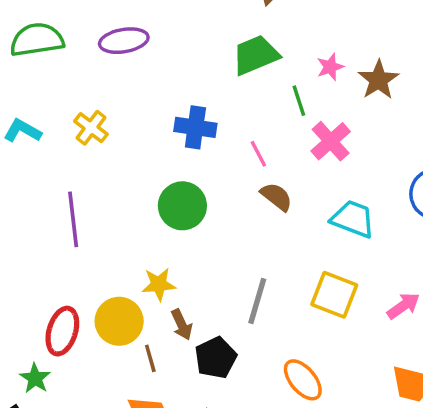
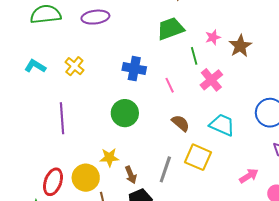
brown semicircle: (276, 197) -> (181, 123), moved
yellow square: (334, 295) -> (198, 157), moved
brown arrow: (182, 325) -> (131, 175), moved

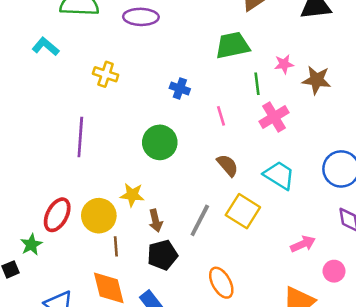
brown star: (240, 46) -> (317, 80), turned 30
cyan L-shape: (35, 66) -> (46, 46), moved
yellow cross: (74, 66) -> (106, 74), turned -30
blue cross: (134, 69) -> (180, 88), size x0.7

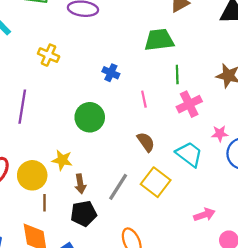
pink star: (284, 64) -> (220, 134), moved

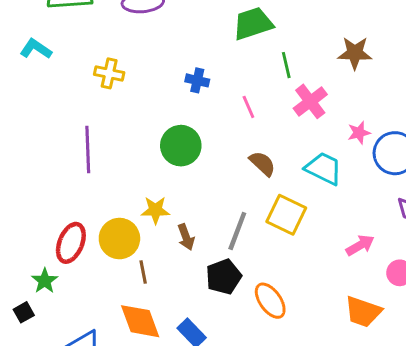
black pentagon: (84, 214) -> (224, 277), moved

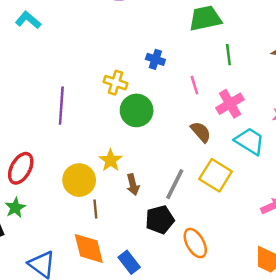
yellow cross: (109, 73) -> (116, 83), moved
pink cross: (310, 101) -> (230, 104), moved
yellow star: (155, 210) -> (111, 160), turned 30
red ellipse: (71, 243) -> (21, 168), moved

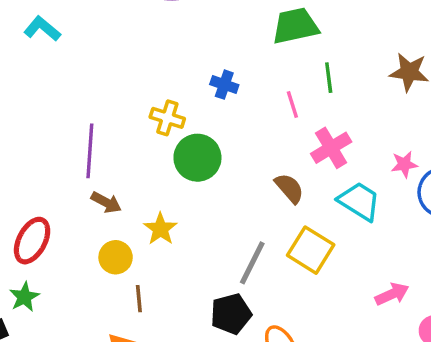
pink line: (194, 85) -> (292, 104), moved
yellow circle: (79, 180) -> (116, 257), size x0.7
brown arrow: (133, 185) -> (106, 202), moved, turned -48

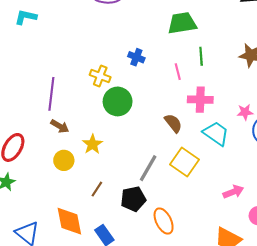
cyan L-shape: (42, 29) -> (26, 17), turned -30
pink cross: (331, 148) -> (200, 100), turned 30
brown line: (139, 299) -> (97, 189), moved, turned 35

